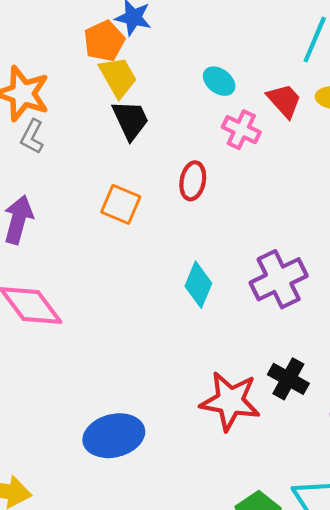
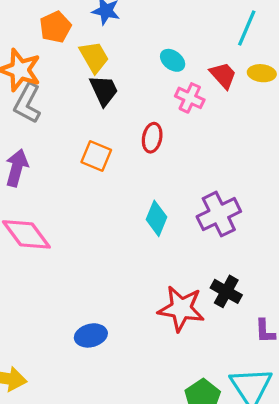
orange pentagon: (104, 41) -> (55, 27), moved
gray L-shape: (32, 137) -> (27, 103), size x1.5
blue ellipse: (114, 436) -> (91, 335), size x0.7

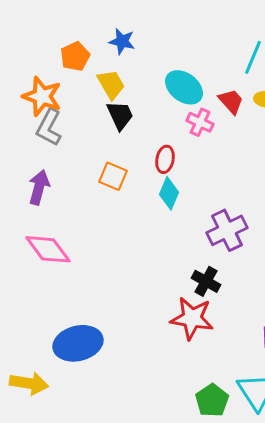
cyan ellipse: (173, 60) -> (184, 87), size x1.6
cyan diamond: (156, 218) -> (169, 193), moved
black cross: (226, 291) -> (206, 281), moved
blue ellipse: (91, 335) -> (78, 343), moved, size x1.6

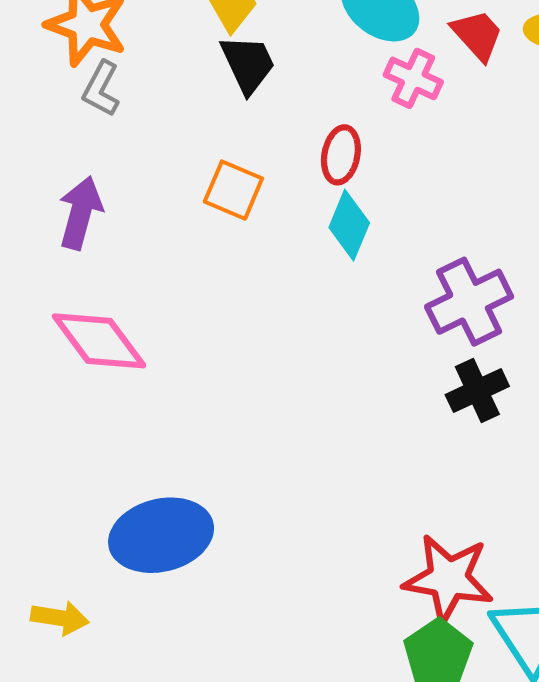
gray L-shape: (49, 127) -> (101, 89), size x0.7
black cross: (206, 281) -> (477, 391), moved, turned 36
red star: (192, 318) -> (448, 579), moved
yellow arrow: (29, 383) -> (60, 618), size x0.7

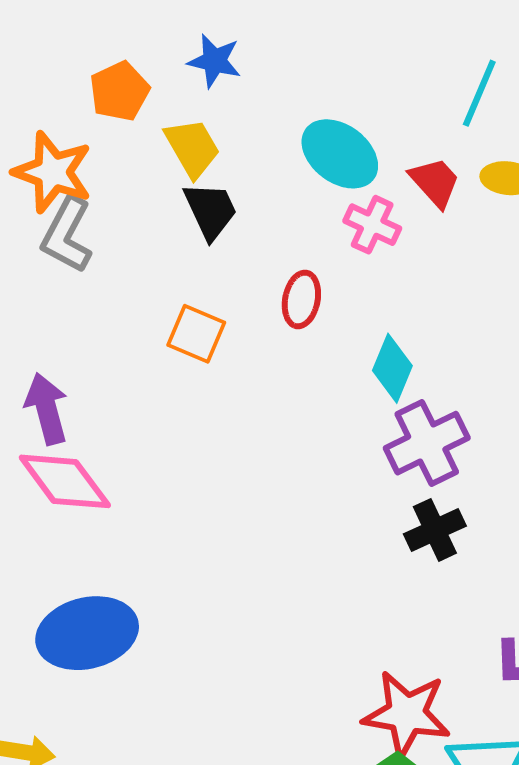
gray L-shape: (101, 89) -> (67, 235), size x1.4
purple arrow: (80, 213) -> (47, 409), moved, turned -30
cyan diamond: (349, 225) -> (392, 368), moved
blue ellipse: (161, 535) -> (87, 633), moved

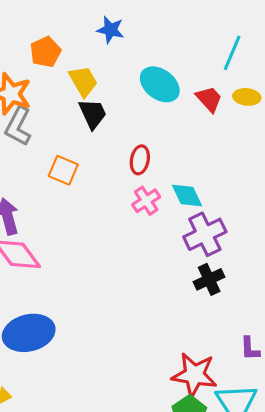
blue star: (214, 61) -> (110, 30), moved
pink cross: (372, 225) -> (146, 201), moved, turned 32
orange square: (196, 334) -> (63, 170), moved
cyan diamond: (392, 368) -> (187, 196), turned -48

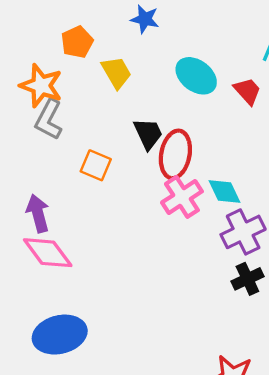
black trapezoid: (93, 114) -> (148, 134), moved
red ellipse: (140, 160) -> (175, 154), size x1.6
pink cross: (146, 201) -> (182, 197), size x1.4

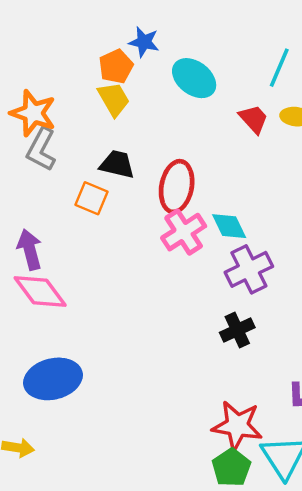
orange pentagon: (77, 42) -> (116, 66), moved
cyan ellipse: (196, 76) -> (194, 78), moved
black trapezoid: (148, 134) -> (117, 164), moved, turned -52
black cross: (247, 279) -> (237, 330), moved

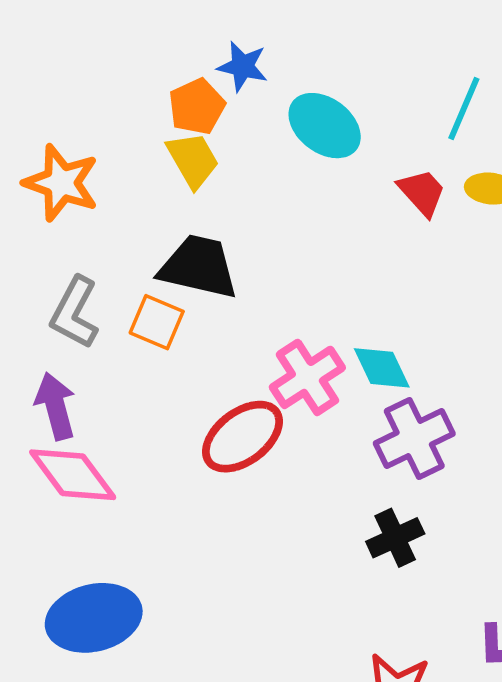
gray L-shape: (41, 149) -> (75, 313), moved
black trapezoid: (117, 164) -> (199, 267), size x1.4
red ellipse: (177, 187) -> (243, 437), moved, turned 42

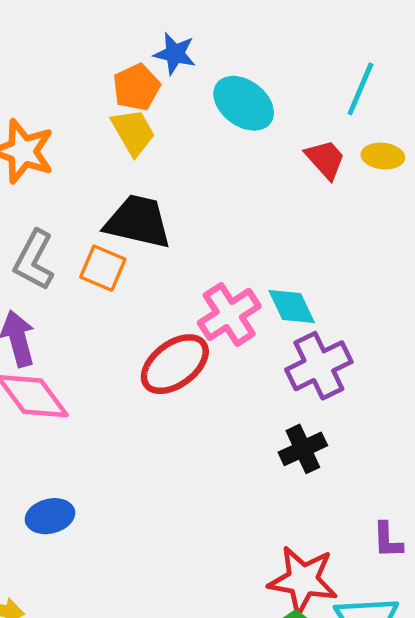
blue ellipse: (94, 618) -> (50, 516), size x0.6

